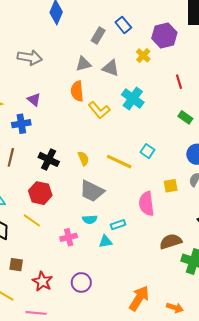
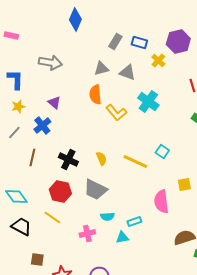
blue rectangle: (123, 25) -> (139, 42), moved, turned -35
blue cross: (21, 124) -> (42, 126), turned -30
gray trapezoid: (92, 191) -> (95, 190), moved

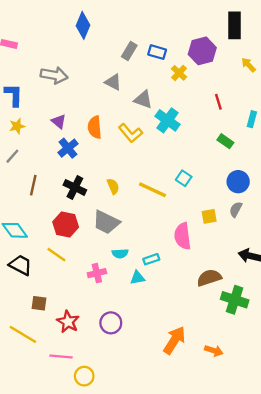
gray triangle: (101, 68) -> (113, 82), turned 42
gray triangle: (127, 72) -> (143, 100), moved
orange semicircle: (95, 94) -> (95, 127), moved
blue cross: (42, 126) -> (68, 148), moved

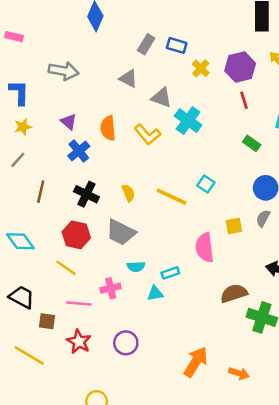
purple hexagon: (202, 51) -> (240, 67), moved
black trapezoid: (21, 265) -> (22, 297), moved
pink line: (61, 356) -> (79, 303), moved

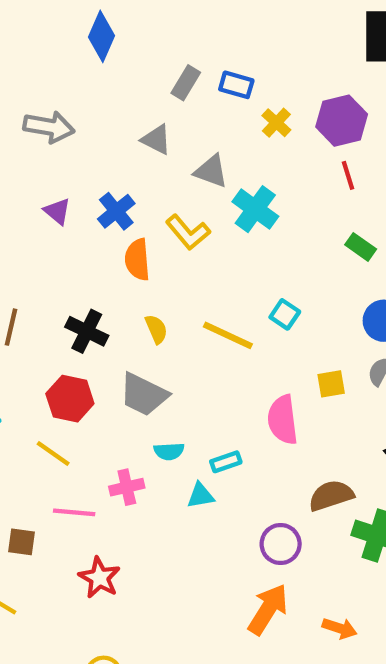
orange semicircle: (108, 128) -> (137, 260), moved
blue cross: (79, 151) -> (116, 211), moved
red star: (79, 342) -> (99, 578), moved
purple circle: (126, 343) -> (281, 544), moved

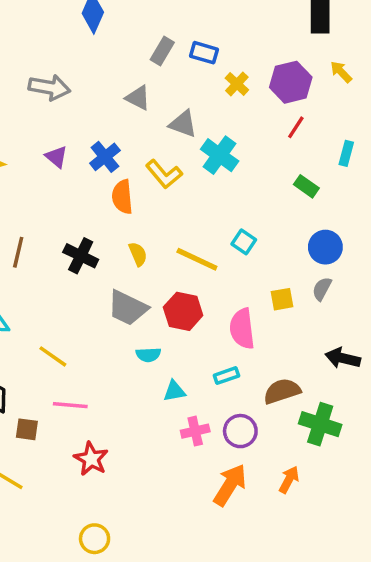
red line: (348, 175) -> (296, 127), turned 50
red hexagon: (70, 399) -> (183, 311), moved
cyan rectangle: (226, 462) -> (226, 376), moved
pink cross: (127, 487) -> (195, 431), moved
orange arrow: (340, 628) -> (289, 480), moved, turned -80

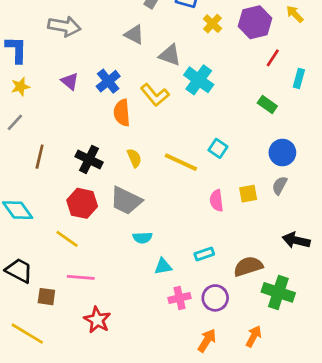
red line: (296, 127) -> (273, 58), moved
red hexagon: (183, 311) -> (82, 203), moved
pink semicircle: (242, 329) -> (217, 201), moved, size x0.7
orange arrow: (230, 485) -> (207, 340), size x0.7

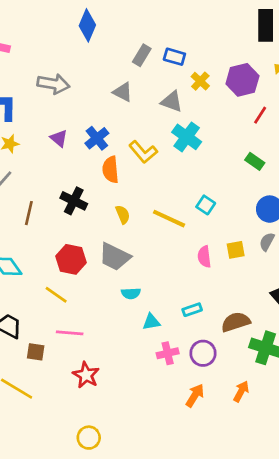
gray triangle: (170, 55) -> (172, 102), moved
black cross: (89, 159) -> (74, 201), moved

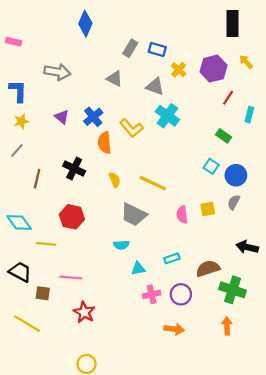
cyan square: (206, 205) -> (211, 166), moved
gray trapezoid: (115, 257) -> (134, 215), moved
yellow line: (56, 295) -> (46, 244), moved, turned -30
orange arrow: (241, 391) -> (227, 326), moved, turned -30
orange arrow: (195, 395) -> (174, 329), turned 66

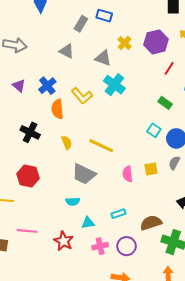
blue rectangle: (157, 49) -> (104, 16), moved
red star: (84, 312) -> (64, 241), moved

